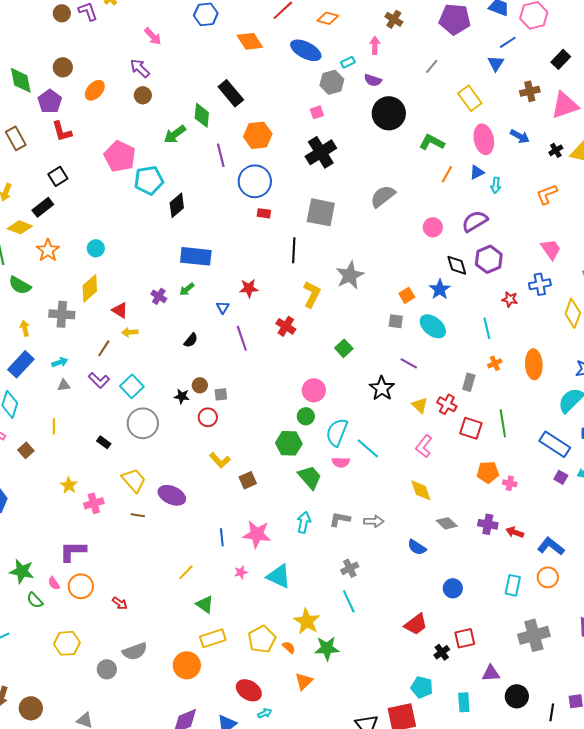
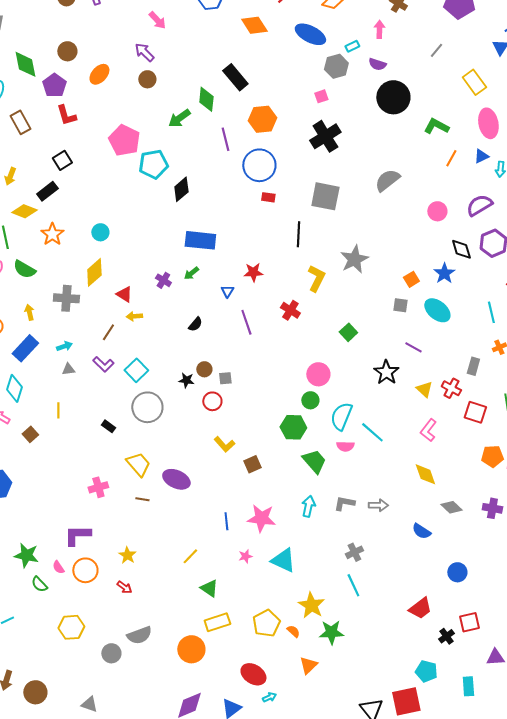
yellow star: (69, 485) -> (127, 555), moved

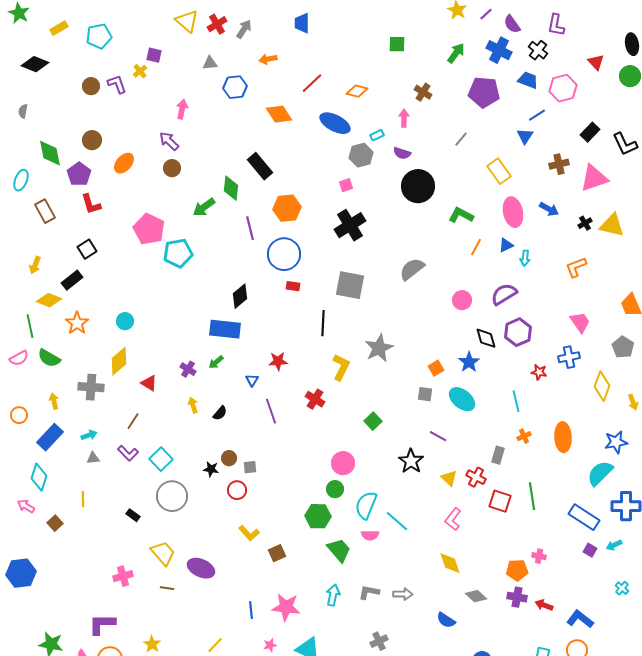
pink arrow: (157, 20) -> (182, 109), turned -126
black diamond: (181, 189) -> (240, 296), moved
yellow arrow: (134, 316) -> (193, 405), moved, turned 77
orange pentagon: (492, 456) -> (517, 570), moved

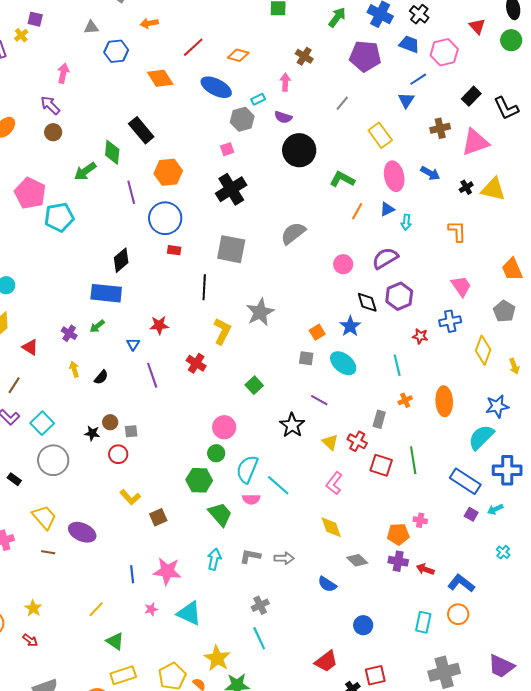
orange L-shape: (576, 267) -> (457, 231), turned 110

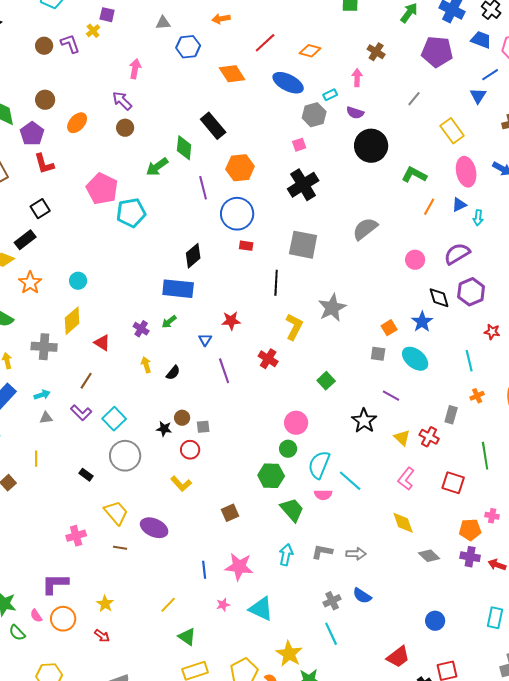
red square: (381, 465) -> (453, 483), moved
yellow L-shape: (130, 497) -> (181, 484), moved
blue semicircle: (327, 584) -> (362, 596), moved

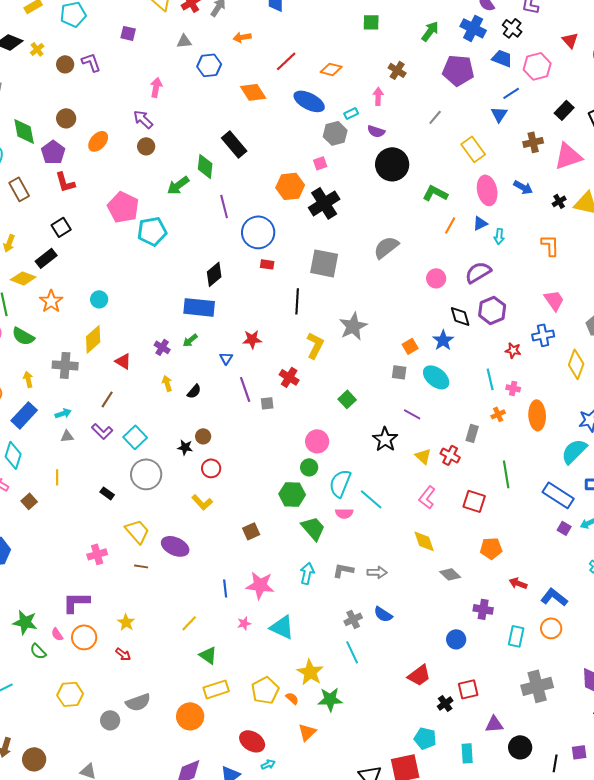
yellow cross: (93, 31) -> (37, 49), moved
orange hexagon: (240, 168) -> (290, 186), moved
gray square: (203, 427) -> (267, 403), moved
pink cross: (492, 516) -> (513, 388), moved
purple cross: (470, 557) -> (483, 609), moved

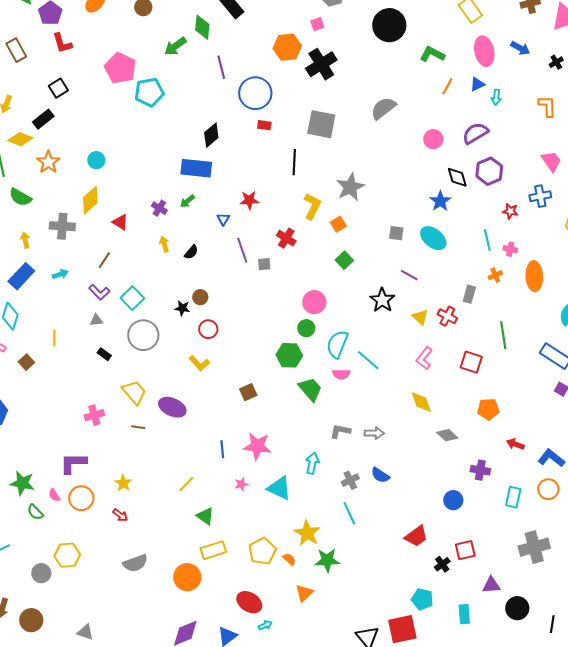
orange square: (410, 346) -> (338, 224), moved
gray triangle: (67, 436) -> (96, 320), moved
cyan arrow: (307, 573) -> (312, 463), moved
gray circle: (110, 720) -> (41, 573), moved

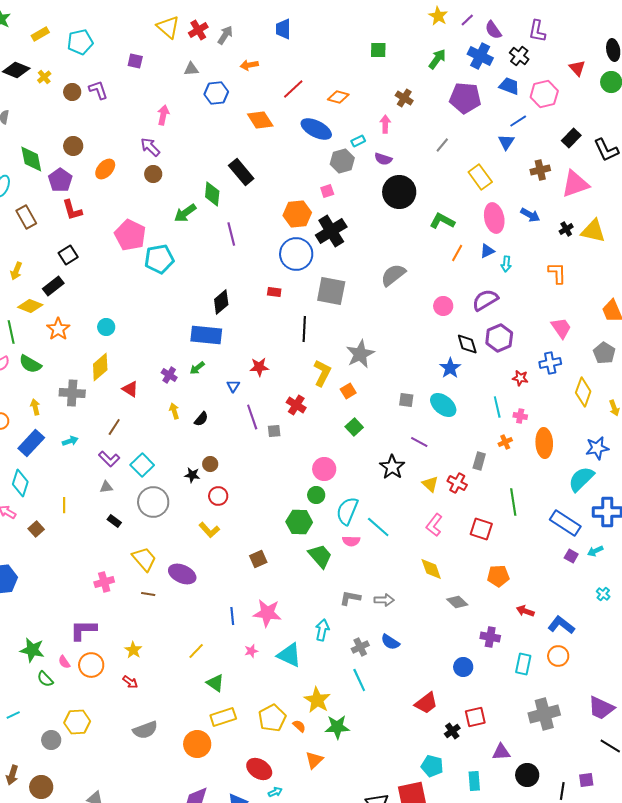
blue circle: (255, 93) -> (296, 254), moved

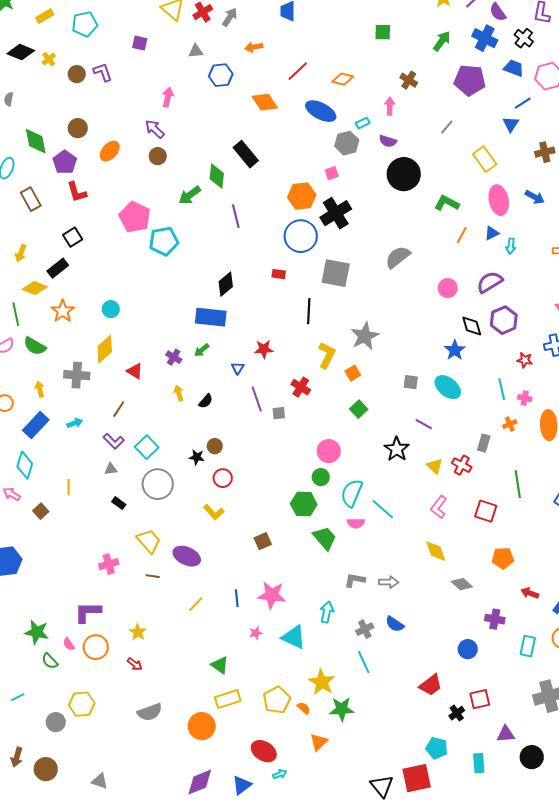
yellow line: (196, 651) -> (196, 604), moved

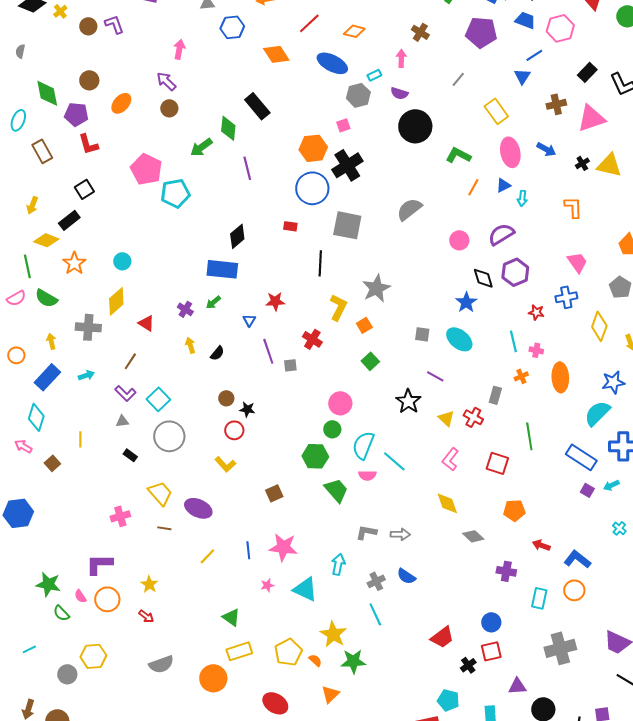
purple pentagon: (65, 162) -> (76, 114), turned -30
black star: (197, 457) -> (247, 409), moved
blue circle: (468, 649) -> (491, 622), moved

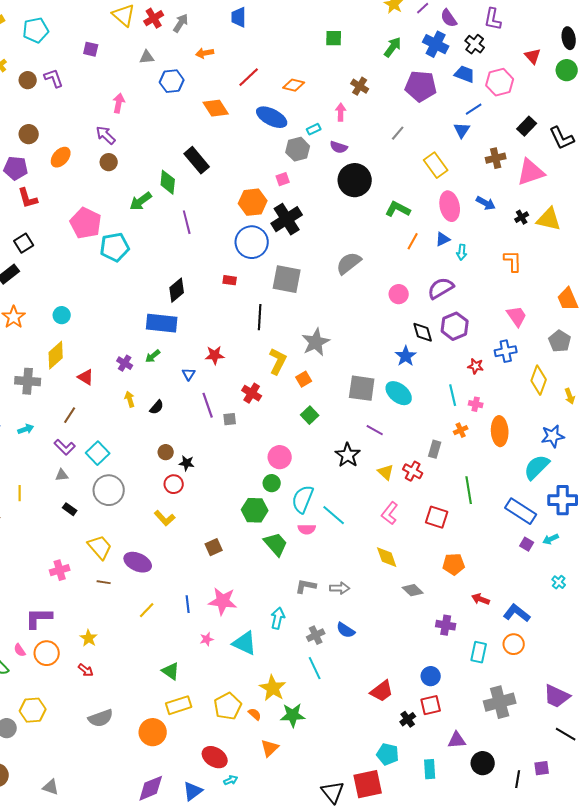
gray square: (422, 334) -> (362, 388), size x1.8

